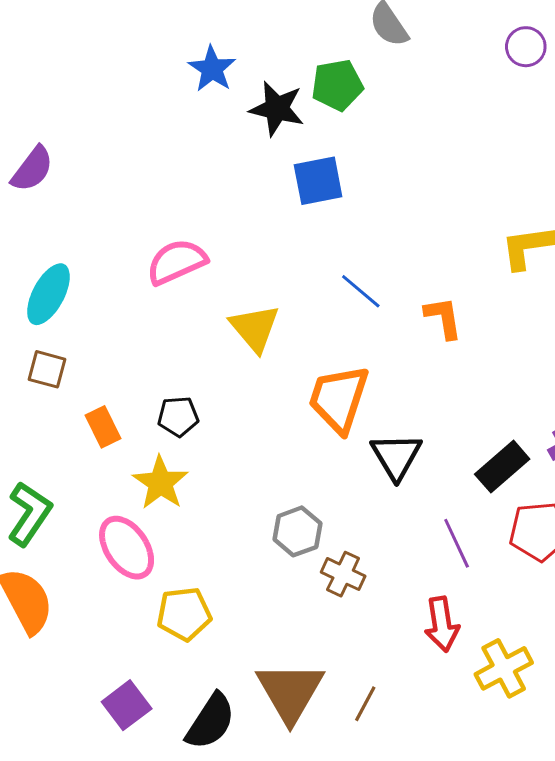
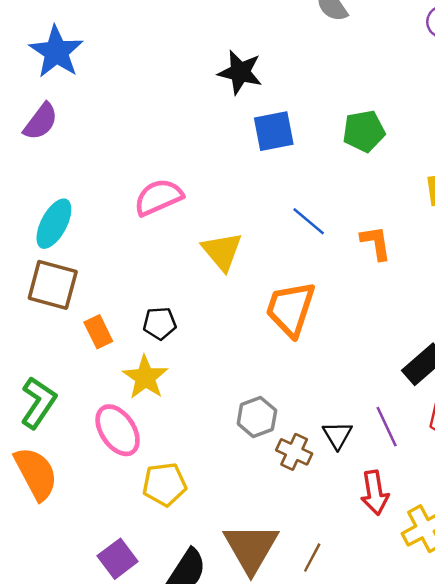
blue star: (212, 69) -> (56, 52), moved, size x1.4
green pentagon: (337, 85) -> (364, 131), moved
brown square: (47, 369) -> (53, 285), size x1.6
black triangle: (396, 456) -> (337, 435), moved, size x0.7

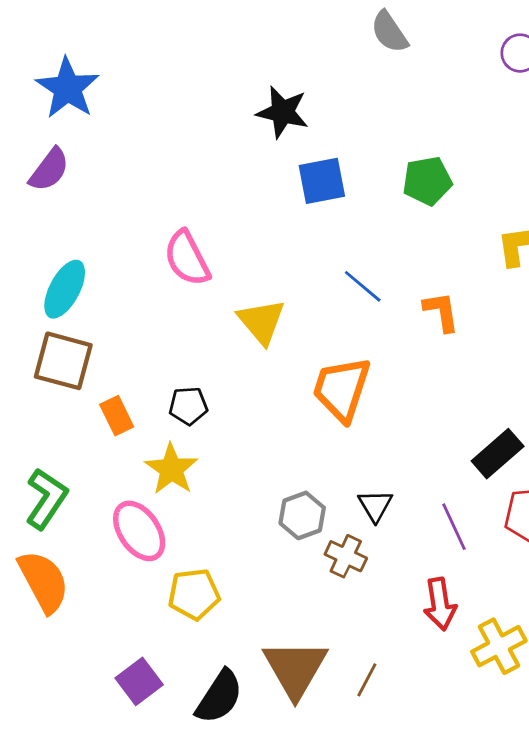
pink semicircle: (158, 197) -> (187, 258), turned -93
black triangle: (337, 435) -> (375, 506), moved

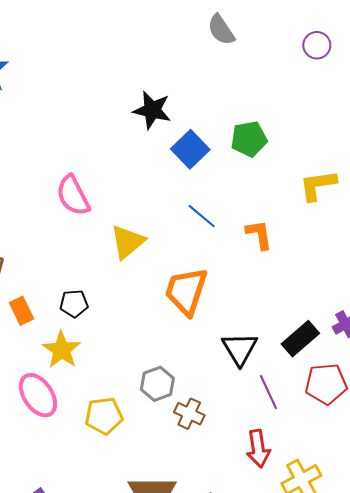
black star: (283, 112) -> (152, 110), moved
blue square: (322, 181) -> (190, 149), moved, turned -33
yellow triangle: (261, 321) -> (127, 242), turned 30
black triangle: (375, 506) -> (240, 349), moved, size x1.4
yellow pentagon: (194, 594) -> (104, 416), moved

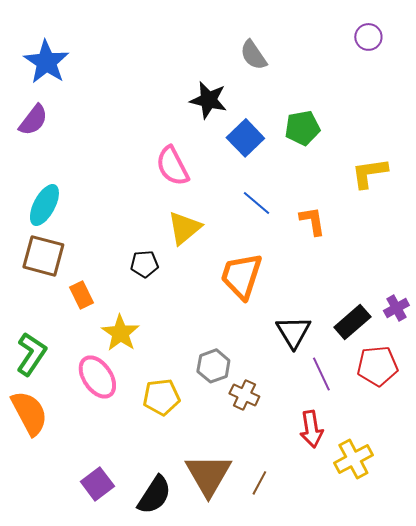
gray semicircle: (221, 30) -> (253, 55), moved
pink semicircle: (73, 196) -> (172, 166), moved
black pentagon: (74, 304) -> (144, 264), moved

